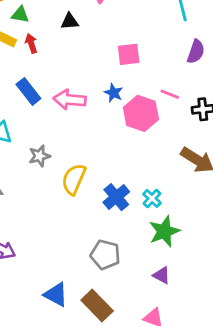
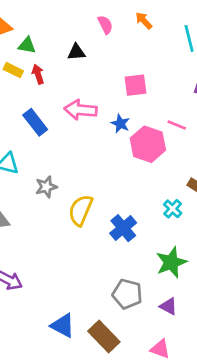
pink arrow: (70, 100) -> (81, 110), moved
cyan cross: (152, 198) -> (173, 209), moved
gray pentagon: (105, 255) -> (127, 294), moved

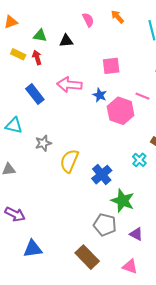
green triangle: (27, 45) -> (40, 36), moved
green star: (171, 262) -> (123, 201), moved, turned -30
blue triangle: (63, 326) -> (33, 249), moved, turned -36

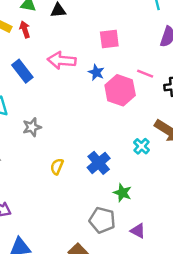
yellow semicircle: (69, 161) -> (57, 166), moved, size x0.6
green star: (123, 201) -> (122, 193), size x0.7

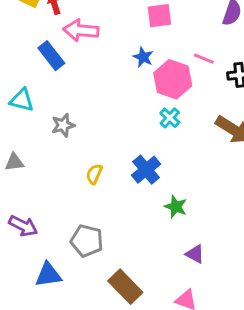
pink arrow: (62, 60) -> (81, 30), moved
cyan cross: (142, 146) -> (170, 118), moved
gray pentagon: (102, 220) -> (87, 241), moved

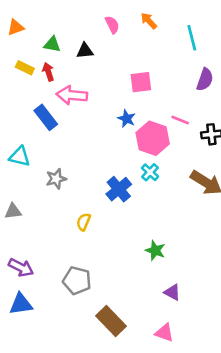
blue cross: (146, 170) -> (119, 189), moved
blue triangle: (48, 275) -> (21, 304), moved

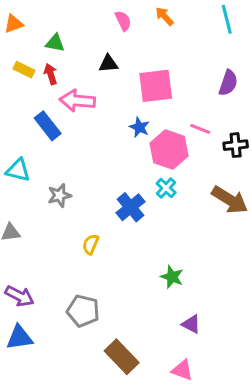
cyan line: (192, 38) -> (227, 19), moved
black triangle: (85, 51) -> (108, 64), moved
pink square: (141, 82) -> (156, 86), size x1.4

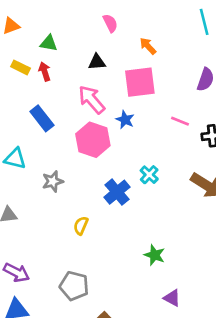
orange arrow: (165, 16) -> (148, 46), moved
pink arrow: (77, 101) -> (92, 100), moved, turned 44
pink hexagon: (169, 150) -> (93, 140), moved

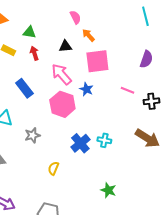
orange arrow: (148, 46) -> (88, 35), moved
red arrow: (45, 71) -> (34, 53), moved
cyan cross: (149, 175) -> (104, 140), moved, turned -32

